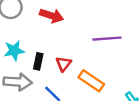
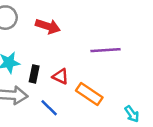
red triangle: (64, 64) -> (60, 76), turned -42

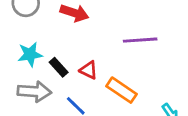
black rectangle: (34, 74) -> (59, 67), turned -54

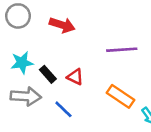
orange rectangle: (121, 90) -> (120, 96), moved

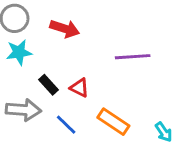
cyan star: (22, 63) -> (19, 52), moved
orange rectangle: (120, 96) -> (113, 122), moved

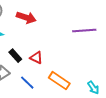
purple line: (133, 57) -> (84, 31), moved

